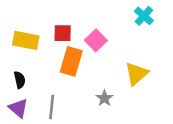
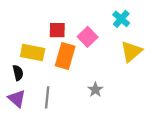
cyan cross: (144, 16) -> (121, 19), moved
yellow rectangle: (26, 40) -> (33, 53), moved
yellow triangle: (136, 74) -> (131, 51), moved

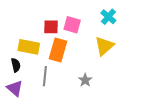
pink square: (88, 37) -> (72, 25), moved, turned -30
yellow triangle: (131, 51) -> (104, 46), moved
gray line: (47, 97) -> (45, 76), moved

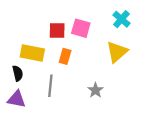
orange rectangle: (58, 50) -> (65, 56), size x0.6
purple triangle: (15, 88) -> (17, 99), turned -30

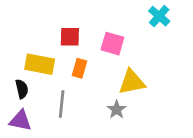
cyan cross: (121, 19) -> (159, 16), moved
pink square: (81, 28) -> (112, 44), moved
yellow triangle: (117, 52) -> (132, 82), moved, turned 30

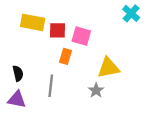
pink square: (112, 44) -> (81, 36), moved
yellow rectangle: (40, 64) -> (33, 22), moved

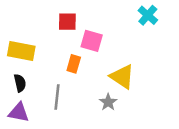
yellow rectangle: (33, 22) -> (21, 51), moved
red square: (58, 30) -> (67, 22), moved
yellow triangle: (108, 68) -> (122, 77), turned 45

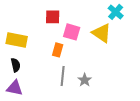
yellow triangle: (122, 77) -> (102, 33), moved
gray line: (57, 97) -> (63, 76), moved

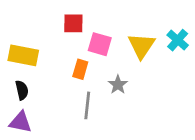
cyan cross: (116, 12) -> (178, 40), moved
yellow triangle: (102, 33) -> (141, 46), turned 30
gray star: (85, 80) -> (118, 85), moved

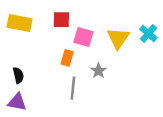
yellow rectangle: (23, 55) -> (20, 23), moved

